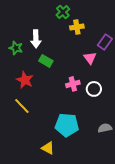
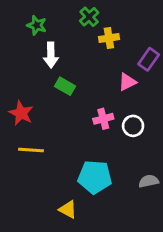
green star: (16, 48) -> (37, 25), moved
pink triangle: (90, 58) -> (127, 82), turned 40
red star: (25, 80) -> (21, 113), moved
yellow line: (22, 106) -> (31, 150), turned -42

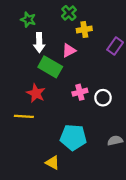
pink triangle: (127, 82) -> (69, 50), moved
green rectangle: (65, 86) -> (50, 67), size x1.5
red star: (21, 113) -> (36, 93), moved

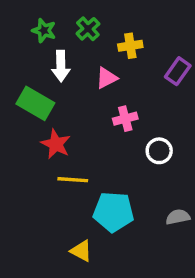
green cross: (69, 13) -> (88, 29), moved
green rectangle: (50, 67) -> (35, 103), moved
pink cross: (80, 92) -> (125, 119), moved
yellow line: (24, 116) -> (73, 180), moved

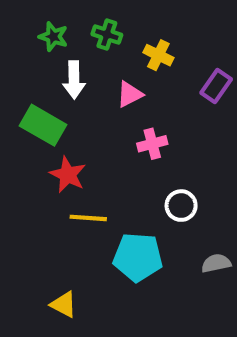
green cross: (88, 29) -> (107, 35), turned -30
yellow cross: (130, 46) -> (158, 55), turned 35
white circle: (159, 151) -> (181, 206), moved
yellow triangle: (81, 251) -> (64, 304), moved

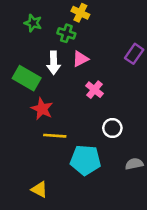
green cross: (107, 35) -> (66, 33), moved
yellow cross: (158, 55) -> (80, 13), moved
white arrow: (74, 80) -> (53, 63), moved
pink cross: (152, 144) -> (94, 90), turned -36

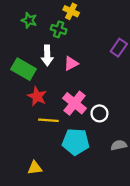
pink triangle: (80, 59) -> (71, 63), moved
pink cross: (94, 90) -> (74, 103), moved, size x1.5
yellow triangle: (39, 189) -> (35, 168), turned -35

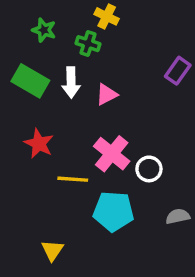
green rectangle: (23, 69) -> (30, 81), moved
red star: (37, 96) -> (39, 144), moved
yellow triangle: (35, 168) -> (52, 250), turned -49

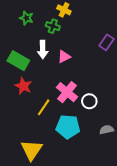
green rectangle: (30, 81) -> (18, 61), moved
yellow line: (73, 179) -> (44, 107), turned -60
yellow triangle: (52, 250) -> (31, 150), size x1.6

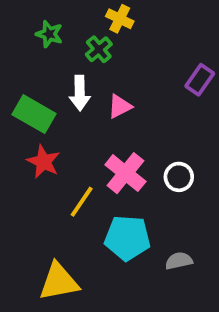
green cross: (53, 26) -> (99, 49), turned 32
white circle: (89, 101) -> (179, 177), moved
gray semicircle: (107, 130) -> (179, 261), moved
yellow triangle: (31, 150) -> (59, 282), turned 45

